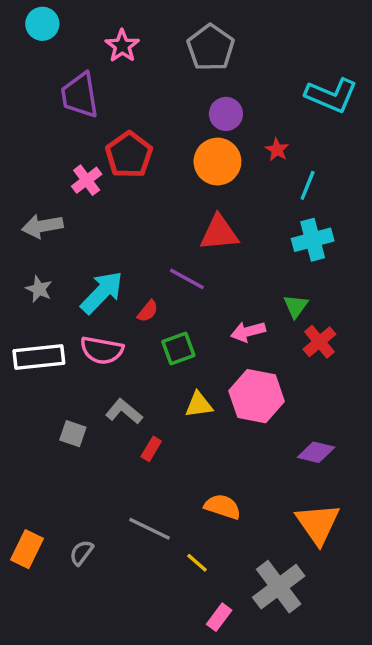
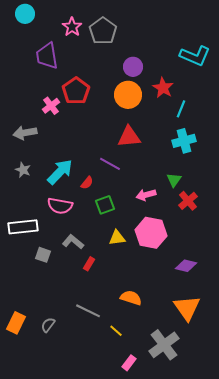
gray pentagon: (211, 48) -> (103, 31), moved
red star: (277, 150) -> (163, 88), size x1.5
white rectangle: (39, 357) -> (23, 227), moved

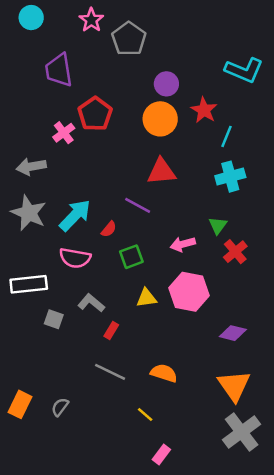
pink star: (72, 27) -> (91, 20), moved
gray star: (23, 170) -> (29, 213), size x1.8
gray line: (88, 311) -> (110, 372), moved
gray cross: (164, 345) -> (242, 432), moved

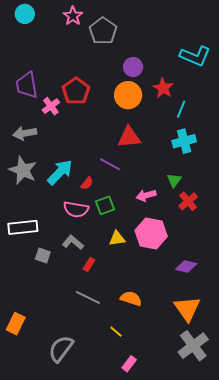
purple trapezoid: (59, 70) -> (27, 85), moved
pink semicircle: (75, 258) -> (76, 209), moved
gray semicircle: (60, 407) -> (61, 349), moved, size x1.8

